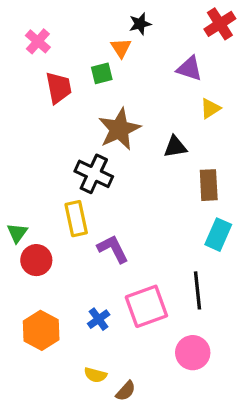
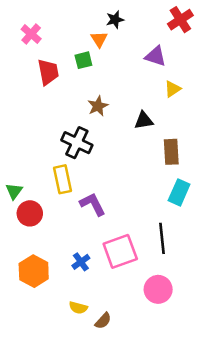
brown star: (119, 129) -> (98, 106), size x0.6

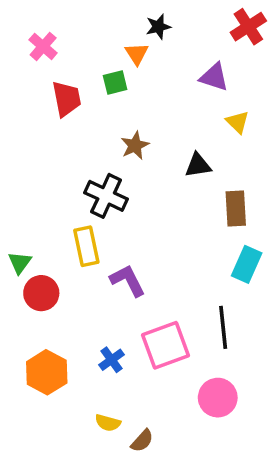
yellow triangle: (173, 89) -> (238, 122), turned -42

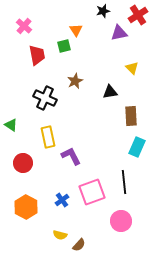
black star: (158, 27) -> (103, 11), moved
purple triangle: (214, 77) -> (119, 33), moved, turned -30
black cross: (106, 196) -> (45, 98), moved
green triangle: (20, 263) -> (11, 125), moved, turned -32

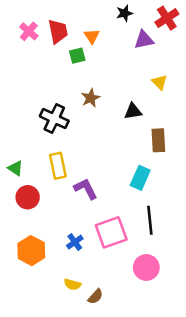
red trapezoid: (37, 55) -> (58, 31), moved
green triangle: (11, 125) -> (16, 168), moved
cyan rectangle: (137, 147) -> (140, 178), moved

